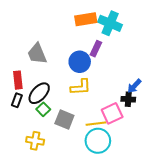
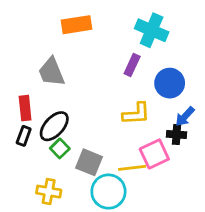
orange rectangle: (86, 19) -> (76, 25), moved
blue circle: (80, 62) -> (170, 83), moved
yellow L-shape: (81, 87) -> (136, 114), moved
cyan circle: (98, 141) -> (108, 192), moved

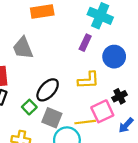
blue arrow: (185, 116) -> (126, 125), moved
black ellipse: (54, 126) -> (48, 90), moved
black cross: (177, 135) -> (119, 96), turned -32

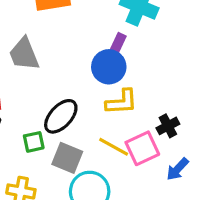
blue circle: (114, 57) -> (109, 67), moved
green square: (29, 107) -> (34, 142), turned 32
yellow line: (85, 122) -> (114, 147), moved, turned 36

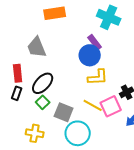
purple rectangle: (117, 46) -> (95, 42), turned -63
black ellipse: (61, 116) -> (43, 83), moved
green square: (34, 142) -> (43, 102), turned -32

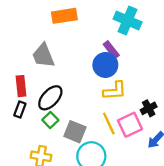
yellow line: (93, 105) -> (109, 124), turned 36

